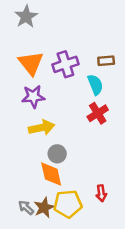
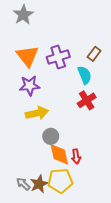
brown rectangle: (106, 61) -> (94, 54), turned -48
orange diamond: (51, 174) -> (59, 154), moved
red arrow: (101, 193) -> (76, 156), moved

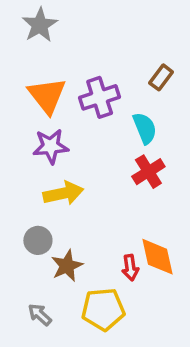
brown rectangle: (94, 54) -> (161, 77), moved
gray circle: (51, 136) -> (38, 240), moved
orange diamond: (59, 154) -> (157, 257), moved
brown star: (39, 184) -> (67, 266), moved

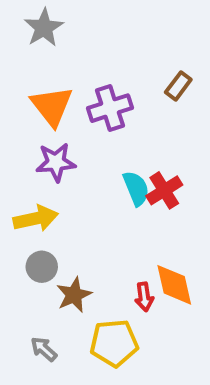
cyan semicircle: (145, 128) -> (136, 188), moved
yellow arrow: (63, 193) -> (36, 219), moved

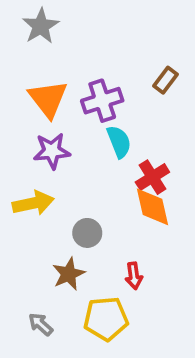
cyan semicircle: (136, 188) -> (119, 142), moved
gray circle: (42, 267) -> (87, 233), moved
orange diamond: (174, 285) -> (152, 207), moved

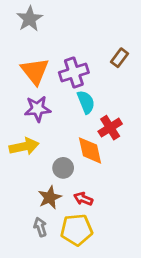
orange diamond: (152, 207) -> (90, 150), moved
red arrow: (134, 276) -> (83, 199), moved, turned 120
gray arrow: (41, 324) -> (40, 227), moved, turned 30

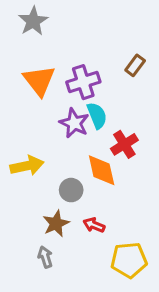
purple star: (38, 109) -> (74, 123), moved, turned 30
yellow pentagon: (77, 230) -> (129, 260), moved

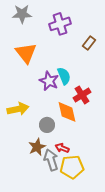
gray star: (33, 21) -> (22, 14), turned 30
purple cross: (83, 82) -> (60, 24), moved
gray arrow: (45, 257) -> (51, 160), moved, size x1.5
yellow pentagon: (129, 260) -> (72, 167), moved

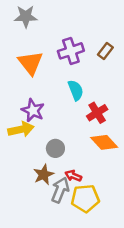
purple cross: (60, 24) -> (71, 51), moved
purple star: (49, 81) -> (33, 110), moved
orange diamond: (67, 112) -> (104, 142), moved, turned -30
gray arrow: (51, 160) -> (60, 190), turned 40

